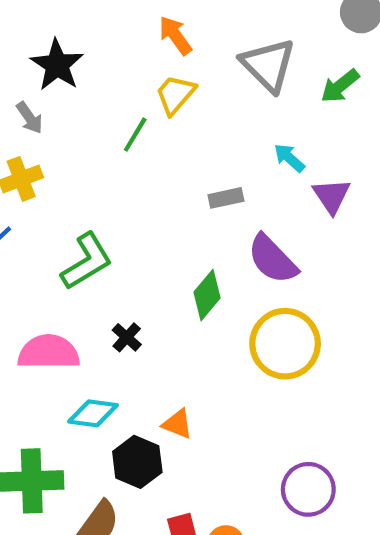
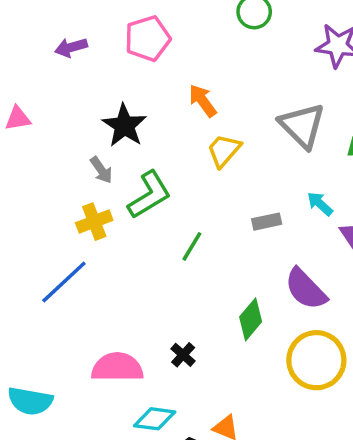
orange arrow: (175, 35) -> (203, 101), moved
green line: (135, 135) -> (192, 246), moved
gray rectangle: (226, 198) -> (267, 222), moved
green L-shape: (87, 261) -> (149, 195), moved

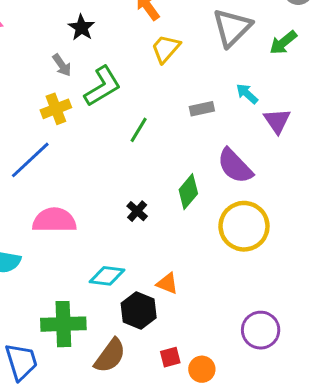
black star: (124, 126) -> (81, 28), size x0.7
gray triangle: (302, 126) -> (232, 28), turned 30
black cross: (183, 355) -> (137, 211), moved
pink semicircle: (117, 367) -> (54, 220), moved

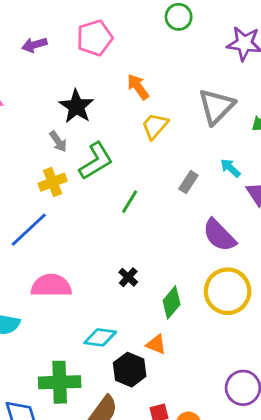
black star: (81, 28) -> (76, 106), size x1.4
gray rectangle: (202, 109) -> (188, 182), turned -45
green diamond: (188, 192) -> (172, 302), moved

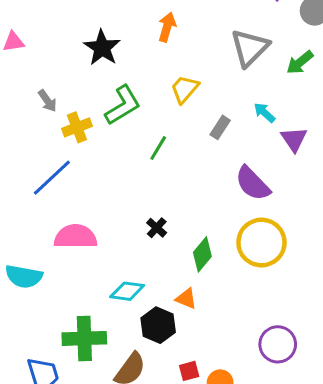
orange arrow: (138, 87) -> (167, 27), turned 52
yellow trapezoid: (155, 126) -> (185, 89), moved
gray arrow: (58, 141) -> (47, 101), moved

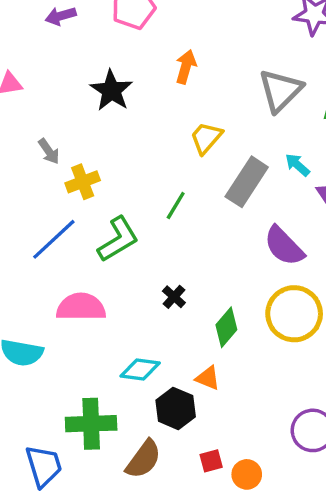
green L-shape: (123, 105) -> (118, 239), moved
gray rectangle: (220, 127) -> (247, 182), size x1.8

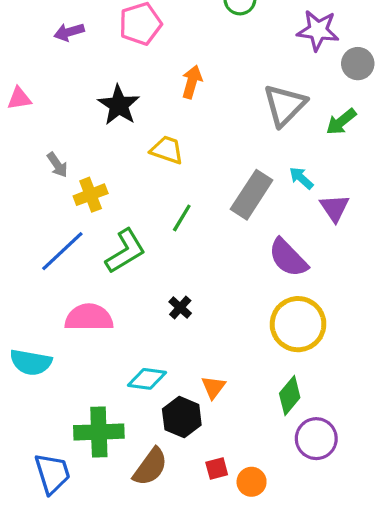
yellow trapezoid: (206, 138) -> (167, 150), moved, turned 68
green diamond: (226, 327) -> (290, 395), moved
orange triangle: (208, 378) -> (213, 387), turned 45

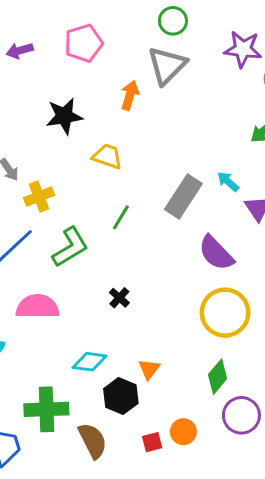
black star: (119, 105) -> (64, 116), turned 30
gray triangle: (285, 105) -> (167, 65), moved
brown semicircle: (150, 467) -> (93, 441), turned -63
orange circle: (252, 482) -> (183, 432), moved

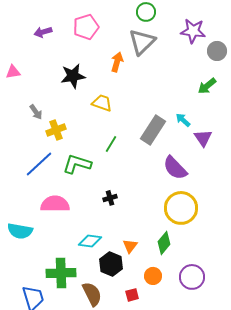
green L-shape: (70, 247) -> (77, 164), turned -132
black cross: (119, 298) -> (110, 198), turned 32
green diamond: (218, 377) -> (164, 243), moved
orange circle: (183, 432) -> (153, 276), moved

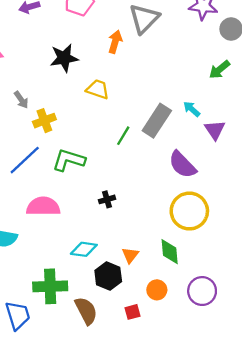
green line: (111, 144) -> (123, 136), moved
green diamond: (164, 243) -> (170, 252), turned -45

